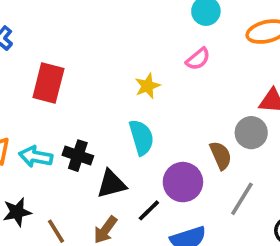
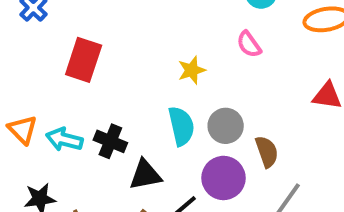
pink semicircle: (198, 59) -> (249, 44), turned 90
gray circle: (251, 133) -> (226, 126), moved

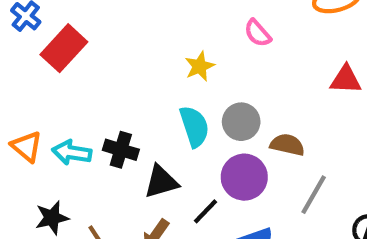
red rectangle: (84, 60) -> (64, 48), moved, turned 30
brown semicircle: (267, 152) -> (287, 145), turned -52

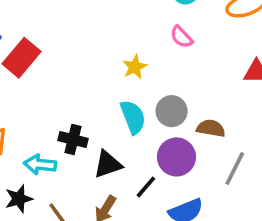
cyan arrow: (72, 153) -> (40, 164), moved

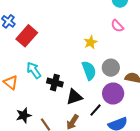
cyan arrow: (40, 164) -> (34, 70), moved, turned 48

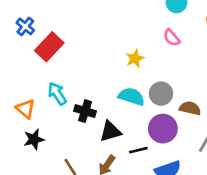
cyan semicircle: (89, 71) -> (131, 96), turned -54
black line: (95, 110) -> (138, 150), turned 32
black star: (24, 115) -> (34, 139), moved

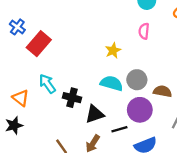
pink semicircle: (172, 38) -> (144, 31), turned 49
black star: (34, 139) -> (14, 125), moved

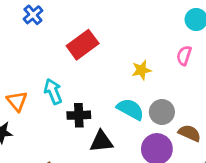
red rectangle: (39, 44) -> (83, 45), moved
black cross: (72, 98) -> (79, 115), turned -30

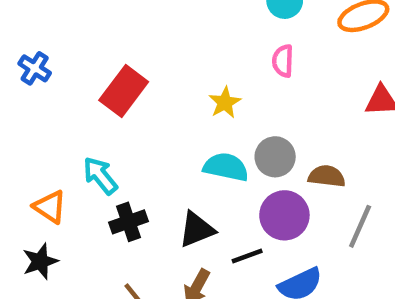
black cross: (79, 115) -> (128, 222), moved

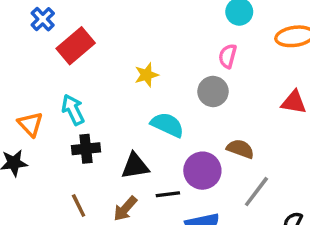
red rectangle: (124, 91) -> (76, 46), moved
yellow star: (225, 103) -> (146, 75), moved
gray circle: (275, 157) -> (213, 91), moved

